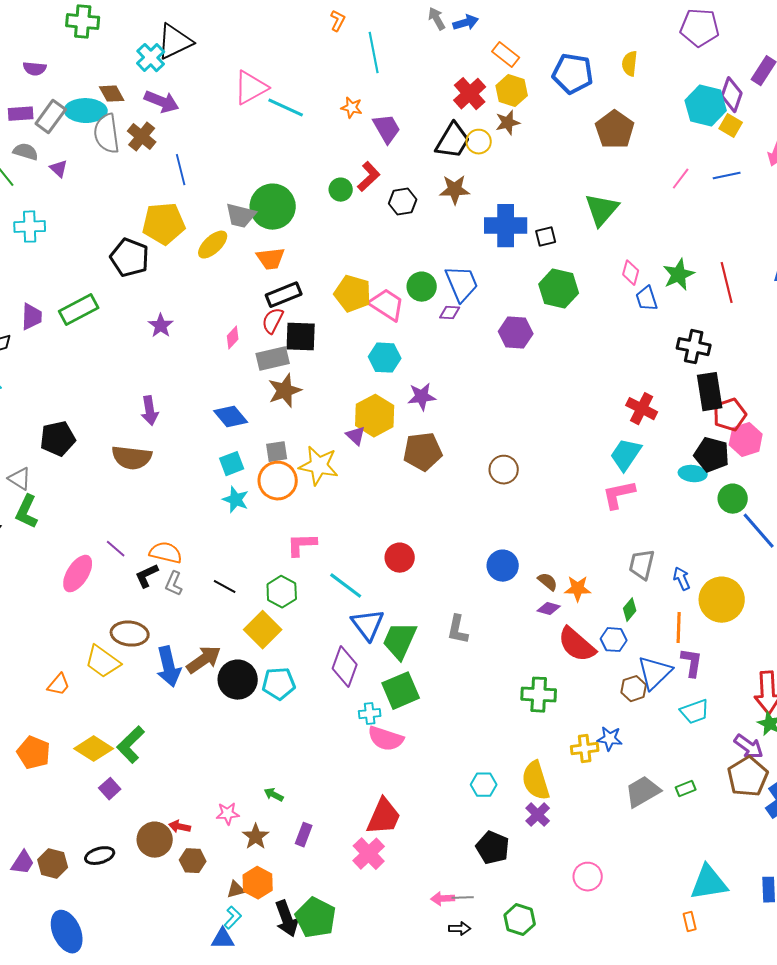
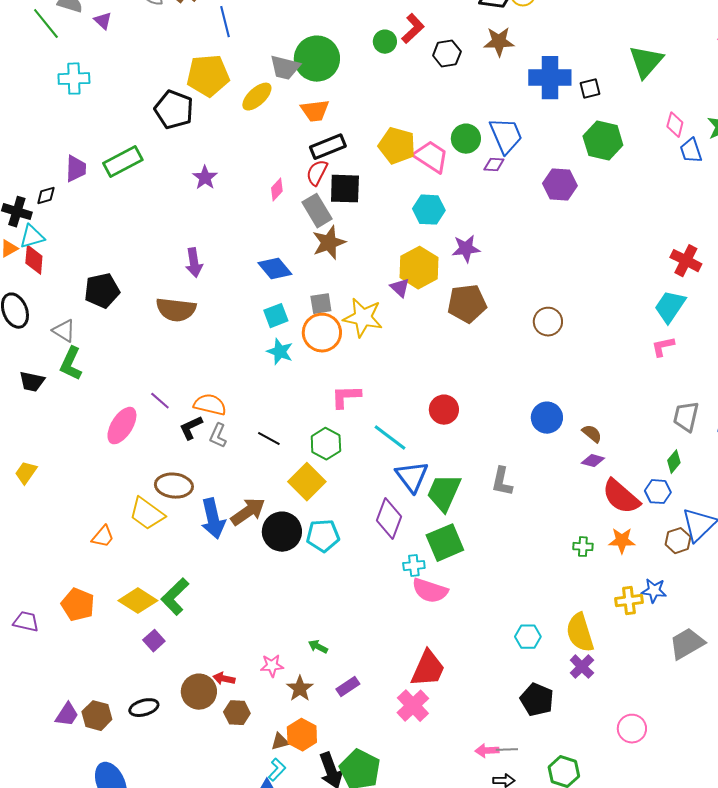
gray rectangle: (273, 359) -> (317, 211), turned 72
pink L-shape: (619, 495) -> (663, 347), size x0.7
orange star: (578, 589) -> (622, 541), moved
green cross: (539, 695) -> (583, 547), size x0.6
purple rectangle: (304, 835) -> (348, 687), turned 35

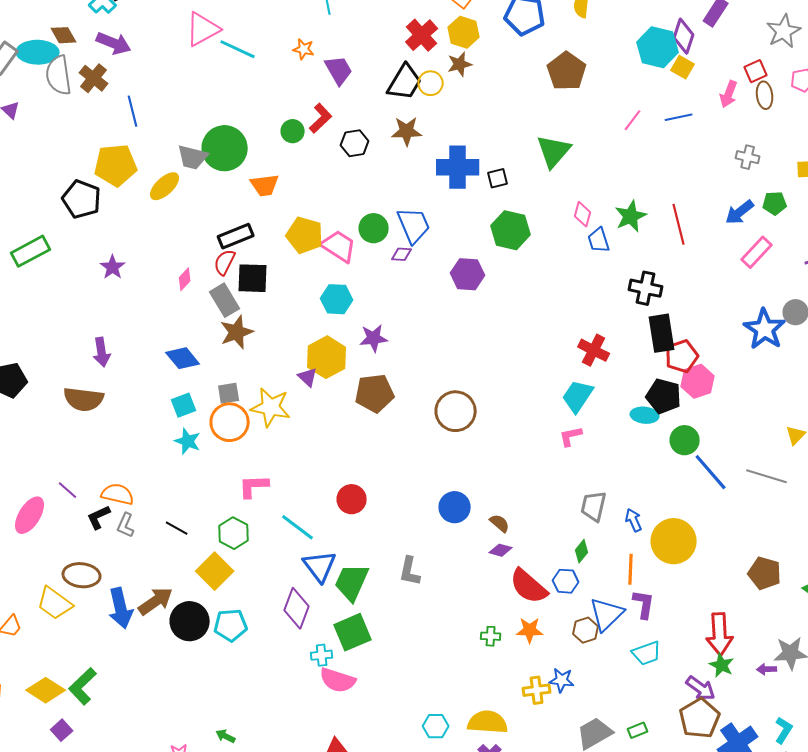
orange trapezoid: (315, 111) -> (265, 185), moved
brown circle: (548, 322) -> (456, 411), size x1.4
yellow semicircle: (580, 633) -> (488, 722), turned 111

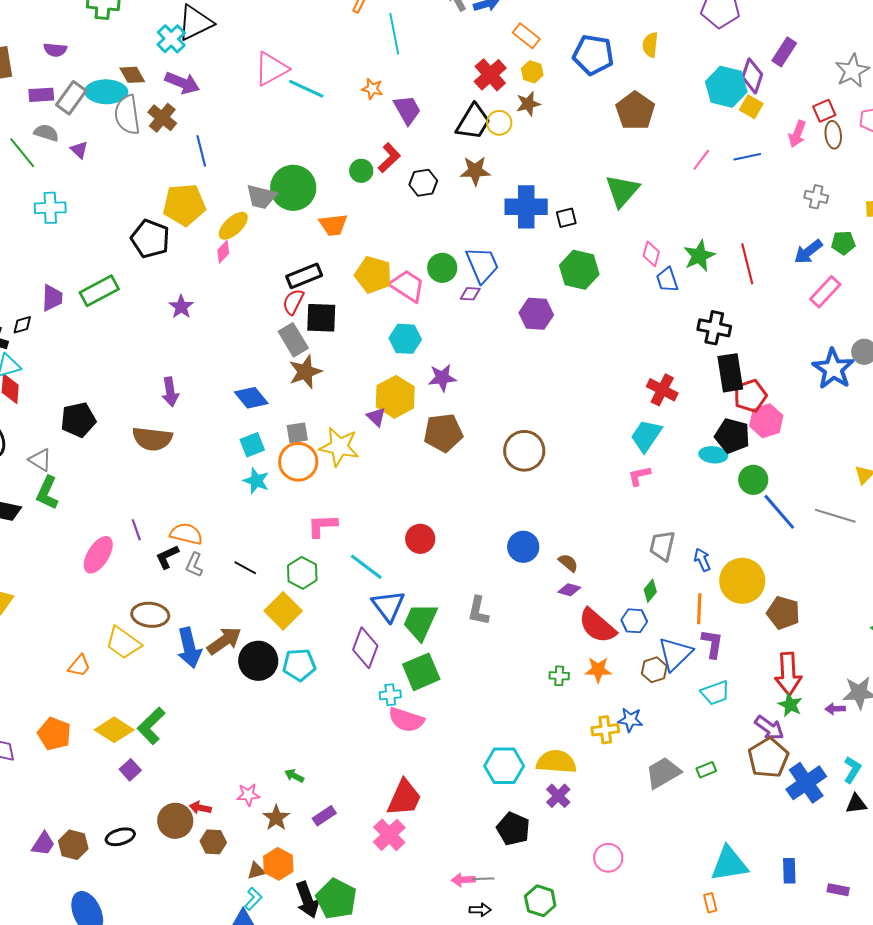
yellow hexagon: (464, 32) -> (532, 72), size x0.7
pink diamond: (185, 279) -> (223, 252), moved
purple line: (68, 490) -> (136, 530), turned 30
brown pentagon: (765, 573) -> (783, 613), moved
cyan hexagon: (436, 726) -> (504, 766), size x1.5

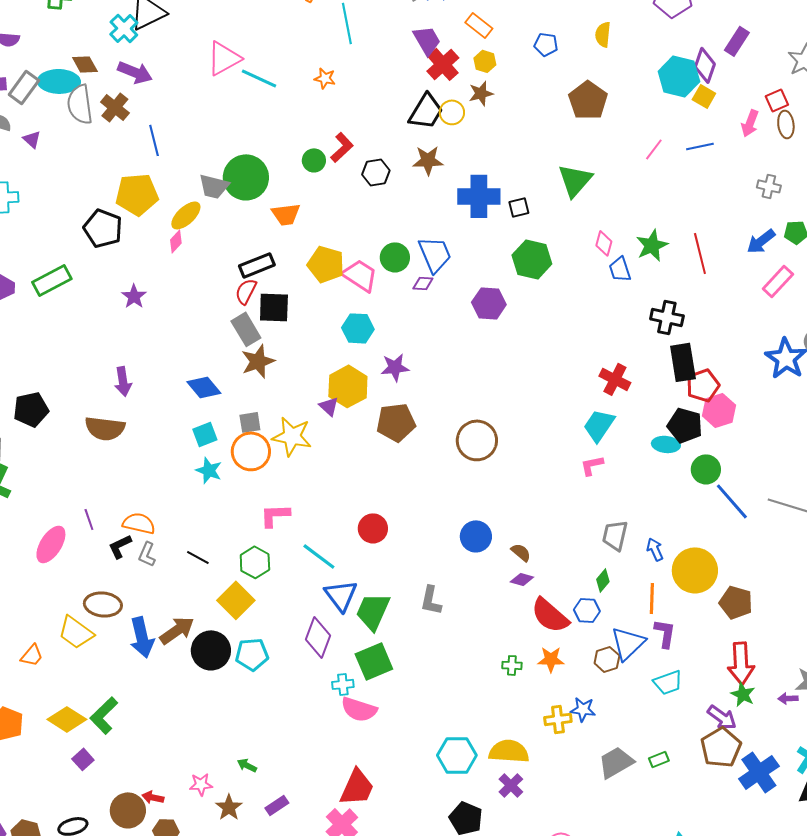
blue pentagon: (593, 55) -> (546, 44), size x0.6
purple trapezoid: (407, 110) -> (427, 40), moved

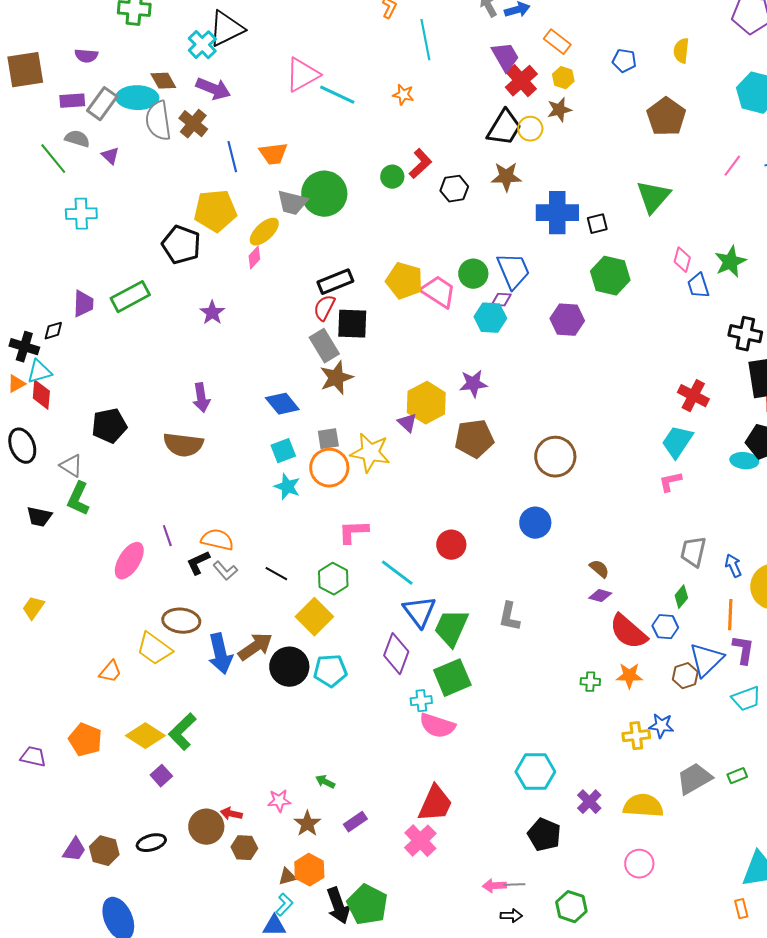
orange trapezoid: (286, 214) -> (273, 154), moved
cyan hexagon: (358, 328) -> (490, 318), moved
blue circle: (476, 536) -> (535, 523), moved
gray L-shape: (147, 554) -> (225, 571), turned -65
yellow semicircle: (509, 751) -> (643, 806), moved

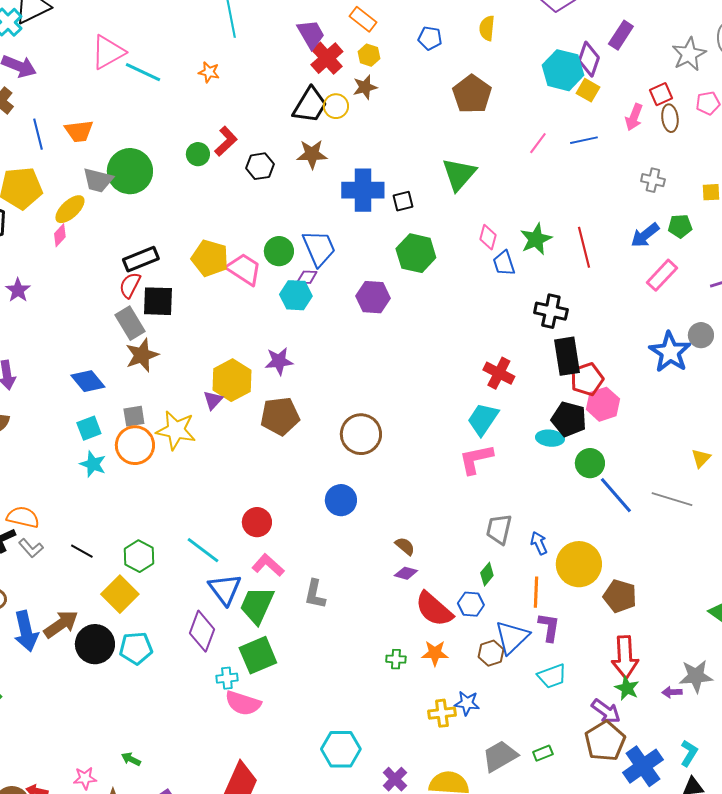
purple triangle: (407, 423) -> (213, 400), turned 30
pink L-shape: (670, 482) -> (476, 459), size x1.5
pink L-shape: (353, 532) -> (268, 565), moved, turned 44

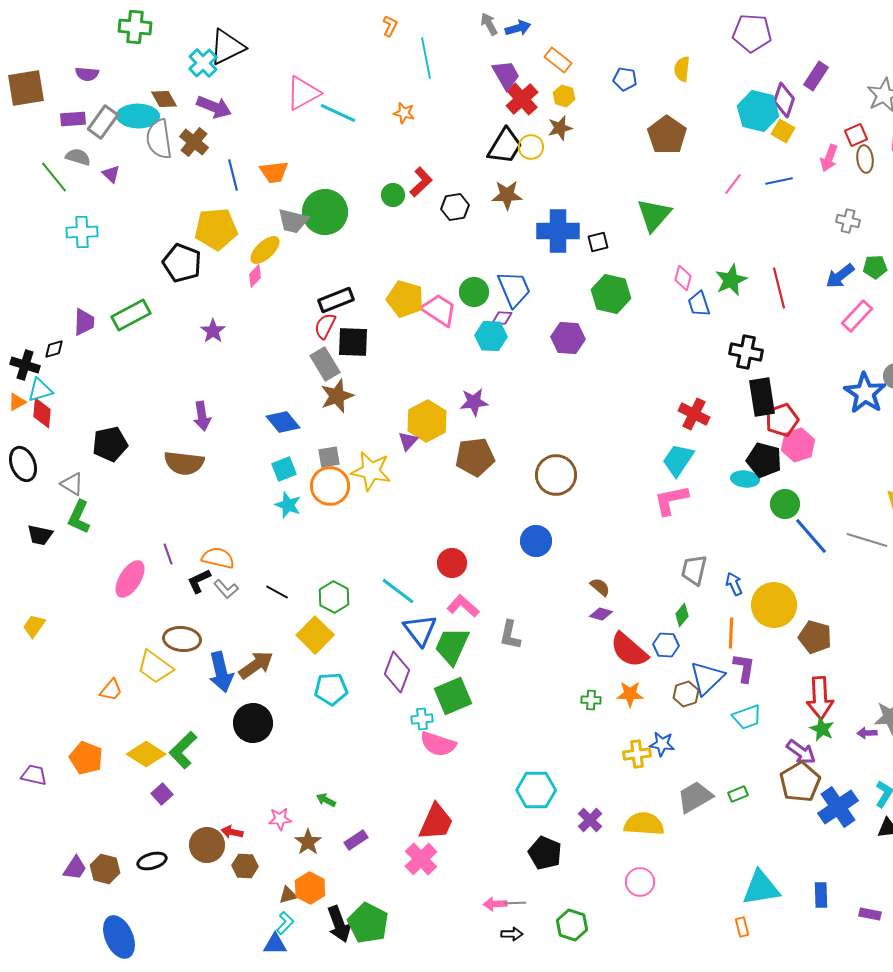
black circle: (95, 644) -> (253, 723), moved

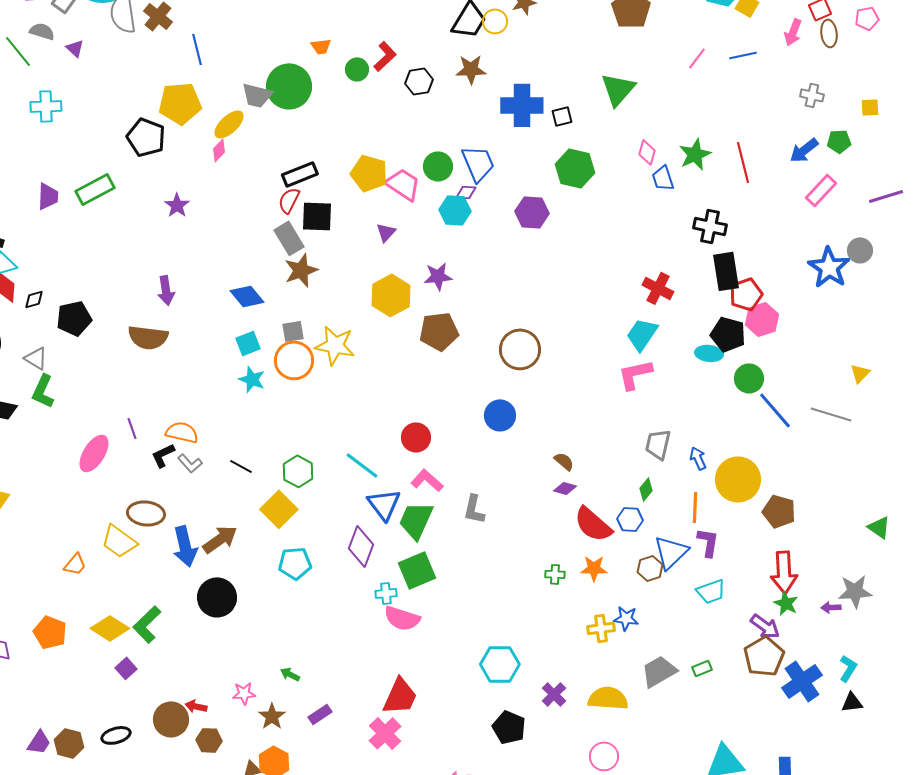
orange trapezoid: (274, 172) -> (321, 46), moved, size x0.7
black diamond: (54, 349) -> (34, 299), moved
purple triangle: (408, 441) -> (386, 232), moved

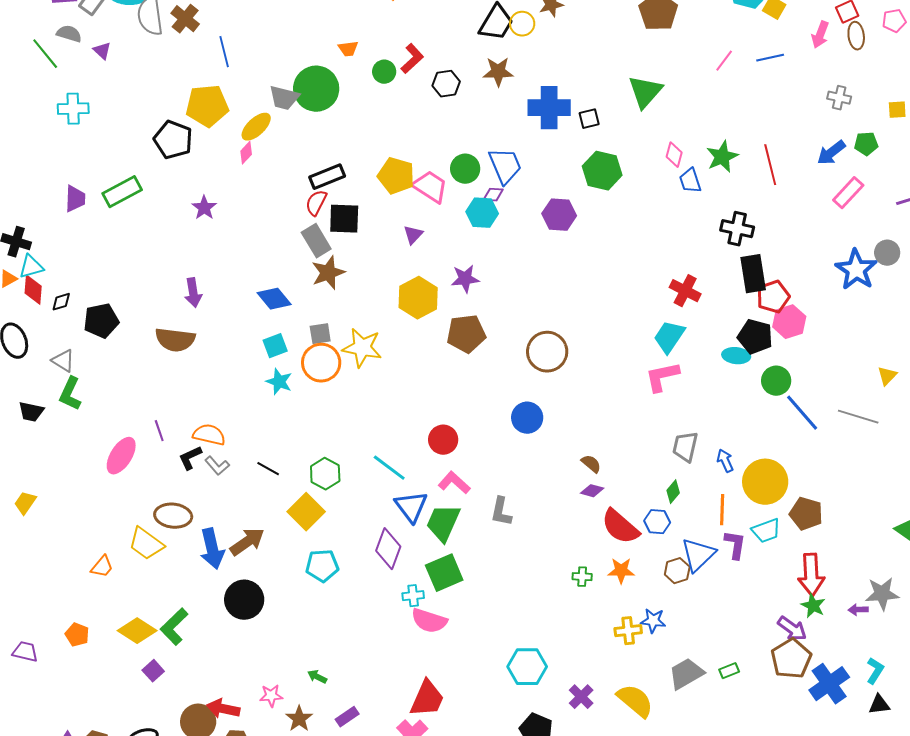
cyan trapezoid: (711, 591) -> (766, 531), moved
orange pentagon: (50, 632) -> (77, 635), size x0.7
yellow semicircle: (608, 698) -> (635, 701), turned 36
red arrow: (196, 706) -> (223, 709), size x1.5

